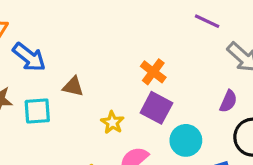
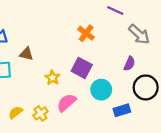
orange cross: (153, 72) -> (86, 33), moved

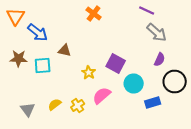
orange cross: (86, 33) -> (94, 14), moved
gray arrow: (139, 34) -> (157, 32), moved

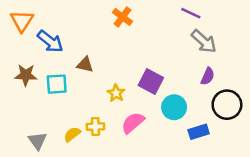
yellow cross: (78, 106) -> (95, 127), moved, turned 32

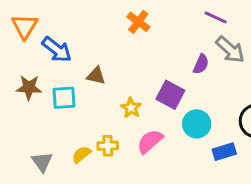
purple semicircle: (208, 76) -> (201, 64), moved

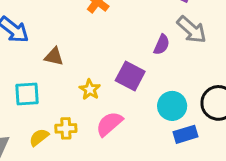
cyan square: (64, 98) -> (27, 94), moved
cyan circle: (197, 124) -> (172, 106), moved

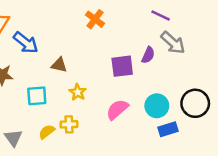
purple square: (130, 76) -> (122, 66), moved, turned -35
yellow star: (90, 89) -> (78, 92), moved
pink semicircle: (109, 124) -> (117, 109), moved

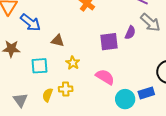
cyan circle: (157, 106) -> (125, 99), moved
pink semicircle: (117, 109) -> (105, 77), turned 72
yellow semicircle: (47, 132) -> (48, 95), turned -32

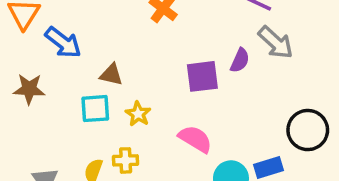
cyan square: (39, 66) -> (95, 109), moved

